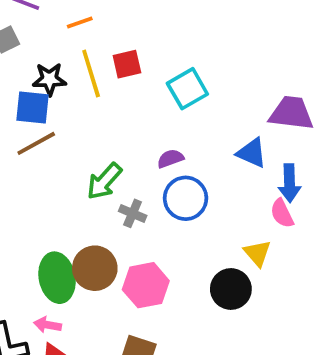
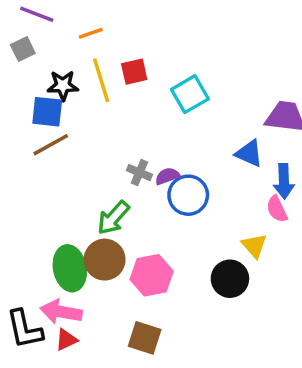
purple semicircle: (170, 159) -> (167, 176), moved
green arrow: (104, 181) -> (113, 218), moved
gray cross: (133, 213) -> (139, 173), moved
pink arrow: (48, 325) -> (61, 312), size x1.6

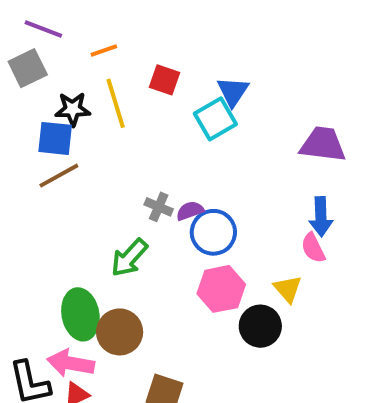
gray square: (23, 49) -> (28, 68), size x1.4
red square: (134, 72) -> (165, 80), moved, turned 32
blue triangle: (249, 153) -> (233, 92), moved, turned 40
brown circle: (105, 260) -> (120, 332), moved
pink hexagon: (152, 275) -> (221, 289), moved

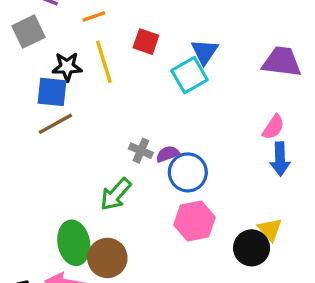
purple trapezoid: (323, 144) -> (282, 62), moved
pink semicircle: (313, 248) -> (273, 127), moved, turned -120
yellow triangle: (288, 289) -> (270, 229), moved
black circle: (260, 326) -> (252, 248), moved

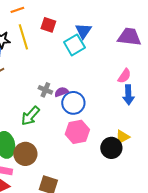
yellow triangle: (270, 229) -> (122, 137), turned 42

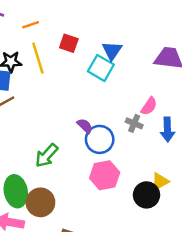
cyan square: (74, 45) -> (101, 68), turned -30
pink semicircle: (124, 76) -> (149, 106), moved
gray cross: (45, 90) -> (134, 123), moved
purple semicircle: (61, 92) -> (85, 126), turned 64

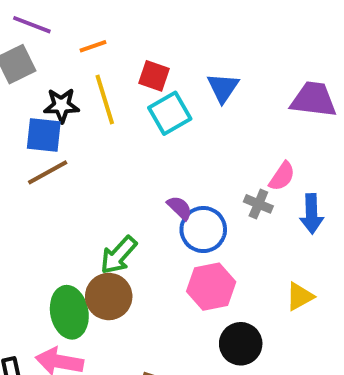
cyan square: (101, 68) -> (170, 113), moved, turned 30
black circle: (146, 195) -> (241, 344), moved
brown circle: (40, 202) -> (109, 296), moved

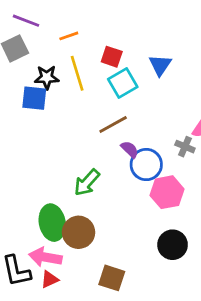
brown line: (48, 172) -> (113, 124), moved
pink hexagon: (211, 287) -> (167, 192), moved
brown circle: (109, 296) -> (79, 232), moved

